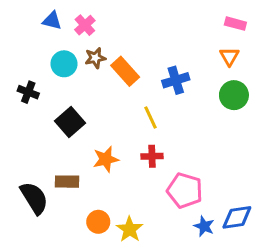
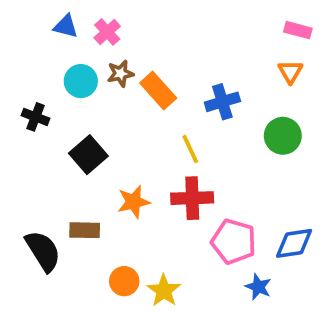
green circle: (234, 95) -> (283, 136), moved
red cross: (152, 156) -> (192, 198), size x1.5
blue diamond: (237, 217) -> (294, 243), moved

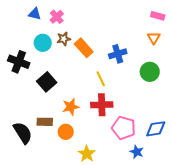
black cross: (35, 117) -> (19, 62), size x1.5
orange circle: (124, 281) -> (66, 132), moved

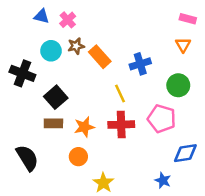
brown rectangle: (45, 122) -> (53, 123), moved
pink pentagon: (124, 128) -> (162, 119), moved

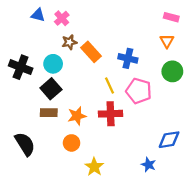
cyan circle: (51, 51) -> (53, 64), moved
blue cross: (140, 64) -> (128, 58), turned 30
green circle: (178, 85) -> (172, 71), moved
pink pentagon: (162, 119) -> (139, 91), moved

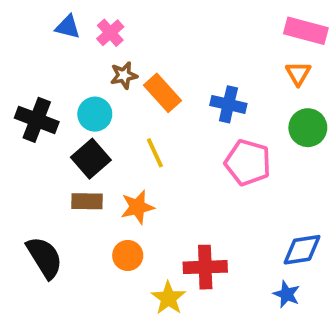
pink rectangle: (171, 17) -> (306, 31), size x1.5
yellow line: (109, 85) -> (155, 153), moved
red cross: (111, 114) -> (205, 267), moved
blue star: (148, 165) -> (287, 294), moved

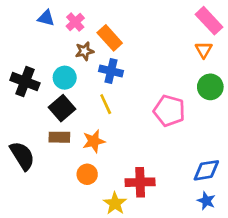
pink rectangle: (306, 31) -> (209, 21), turned 32
orange rectangle: (163, 93) -> (110, 38), moved
blue cross: (228, 104) -> (111, 71), moved
black semicircle: (44, 257) -> (22, 156), moved
blue star: (287, 294) -> (206, 201), moved

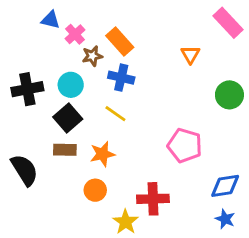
pink cross: (75, 22) -> (75, 34), moved
orange triangle: (204, 50) -> (190, 54), moved
black cross: (25, 82) -> (27, 89), turned -32
yellow line: (106, 104) -> (115, 114), turned -30
pink pentagon: (169, 111) -> (185, 145), moved

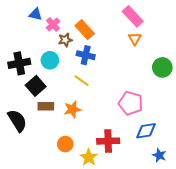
pink rectangle: (228, 23) -> (133, 16), moved
black square: (68, 118) -> (36, 86), moved
blue diamond: (225, 186) -> (146, 131), moved
orange circle: (95, 190) -> (65, 144), moved

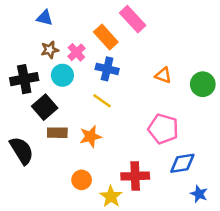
pink rectangle: (133, 16) -> (133, 19), moved
pink cross: (53, 25) -> (76, 52), moved
orange triangle: (135, 39) -> (163, 75), moved, turned -40
brown star: (65, 40) -> (50, 50), moved

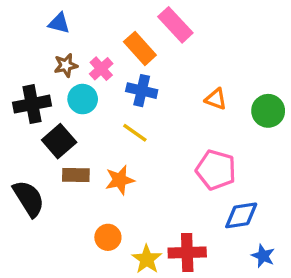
red cross: (135, 176) -> (187, 252), moved

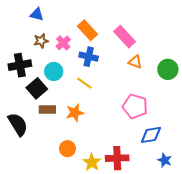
pink rectangle: (175, 25) -> (125, 37), moved
cyan circle: (83, 99) -> (54, 71), moved

